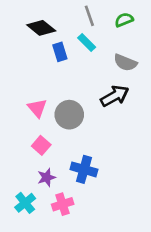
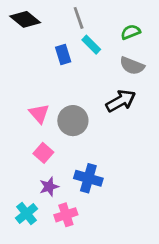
gray line: (89, 16) -> (79, 18), moved
green semicircle: (124, 20) -> (131, 32), moved
black diamond: (41, 28) -> (25, 19), moved

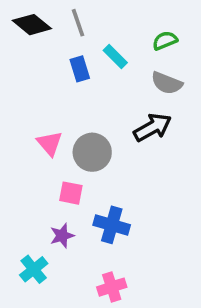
gray line: (79, 18) -> (78, 23), moved
pink square: (43, 153) -> (71, 193), moved, turned -30
pink cross: (66, 215) -> (112, 287), moved

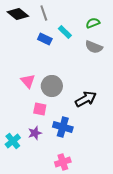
blue rectangle: (80, 69) -> (45, 39), turned -48
black arrow: (153, 127) -> (86, 99), moved
cyan cross: (34, 269) -> (13, 141), moved

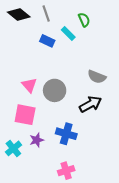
green semicircle: (93, 23) -> (84, 20), moved, turned 88
gray semicircle: (94, 47) -> (97, 77), moved
pink square: (40, 109) -> (25, 115), moved, size x1.5

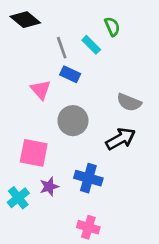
gray line: (46, 13) -> (62, 48), moved
blue rectangle: (47, 41) -> (70, 74), moved
pink triangle: (29, 85) -> (41, 90), moved
pink cross: (66, 171) -> (88, 227), turned 35

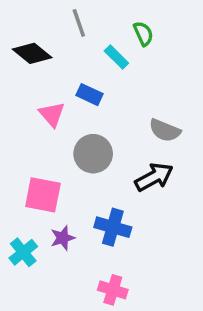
black diamond: (25, 20) -> (32, 53), moved
gray line: (62, 48) -> (79, 23), moved

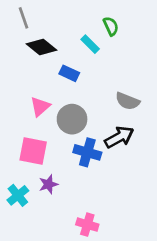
gray line: (79, 23) -> (23, 18), moved
black diamond: (32, 53) -> (41, 47), moved
pink triangle: (52, 114) -> (40, 107), moved, turned 30
blue cross: (113, 227) -> (87, 152), moved

